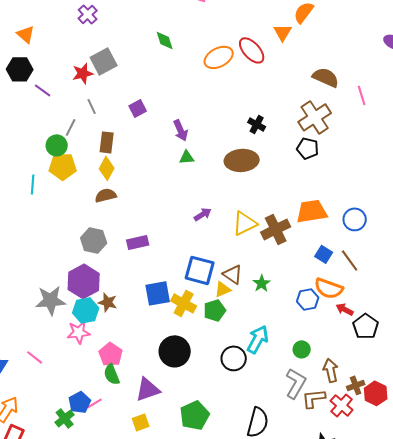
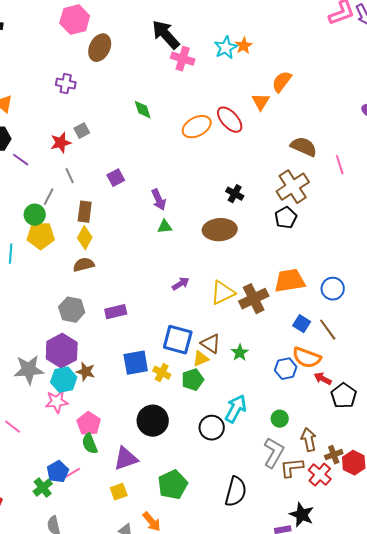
purple cross: (88, 14) -> (66, 84), turned -36
gray square: (104, 61) -> (82, 131), size x0.6
black pentagon: (308, 148) -> (286, 218), turned 30
yellow cross: (184, 303) -> (162, 373), size x0.7

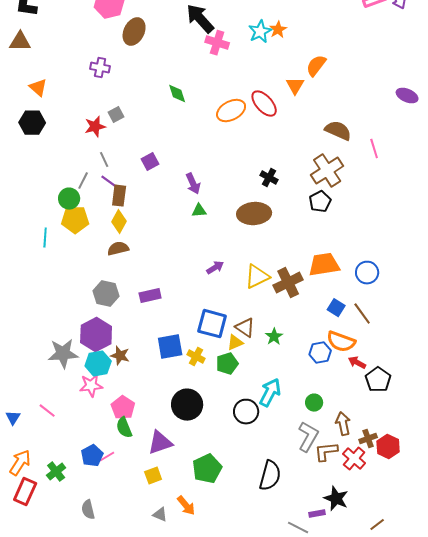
purple line: (21, 160) -> (109, 182), moved
green cross: (43, 488) -> (56, 472), moved

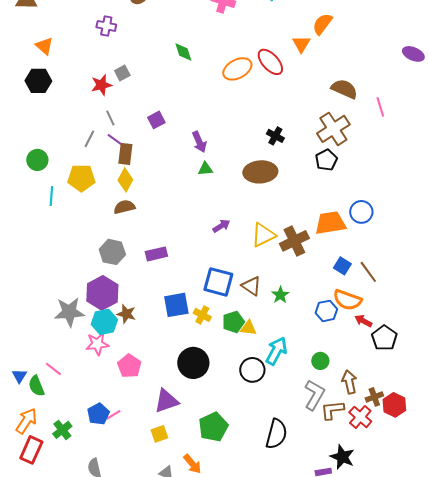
green circle: (69, 199) -> (37, 160), moved
blue circle: (367, 273) -> (361, 212), moved
yellow triangle: (235, 343) -> (248, 328), moved, turned 30
green semicircle: (124, 428) -> (36, 386), moved

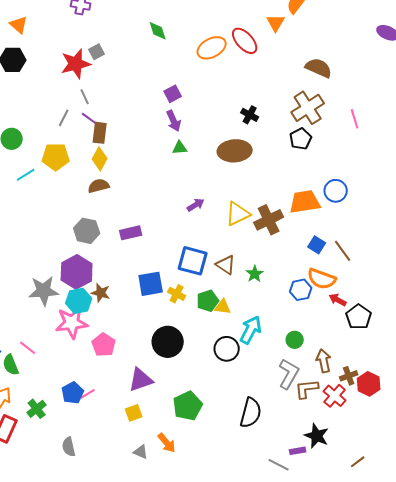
red star: (101, 85) -> (76, 64), size x1.4
pink line: (380, 107) -> (355, 119), moved
purple square: (156, 120) -> (173, 94), moved
cyan line: (51, 196) -> (26, 175), turned 54
pink star: (97, 344) -> (72, 323), size x1.4

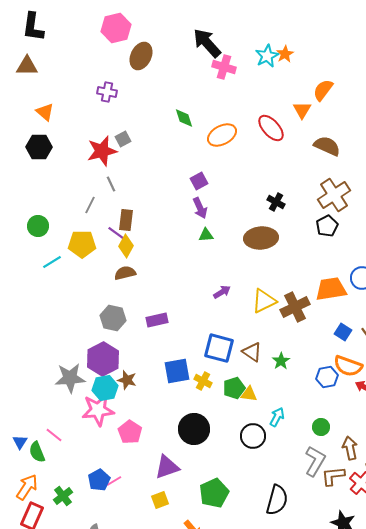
orange ellipse: (212, 48) -> (222, 135), moved
brown semicircle: (319, 68) -> (327, 146), moved
purple line: (90, 119) -> (116, 233), moved
cyan arrow: (251, 330) -> (277, 417), size x0.7

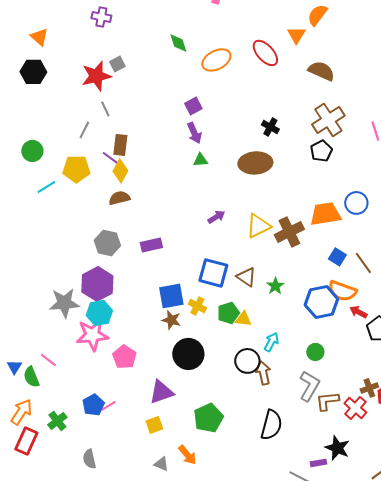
blue hexagon: (327, 377) -> (321, 302), size x1.5
brown star: (127, 380) -> (171, 320), moved
brown arrow: (350, 448) -> (263, 373), moved

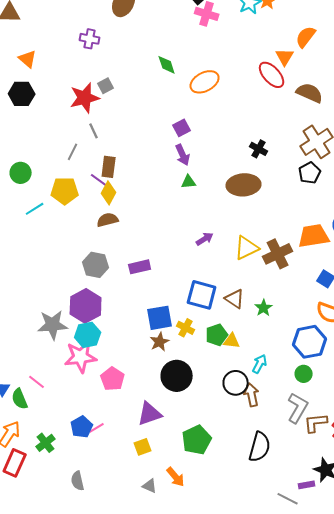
red ellipse: (265, 53) -> (272, 75), moved
blue hexagon: (321, 302) -> (310, 342), moved
brown star: (171, 320) -> (160, 342), turned 30

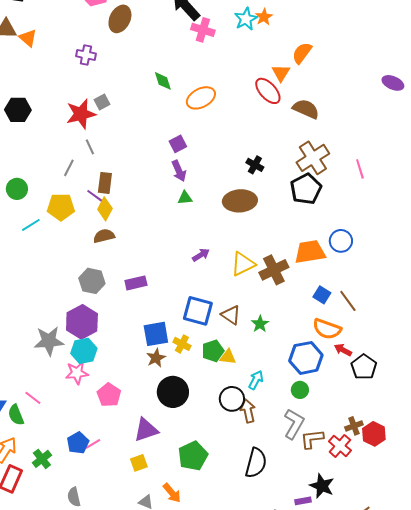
orange triangle: (28, 59) -> (28, 38), moved
black pentagon: (310, 173) -> (306, 189), size x1.4
pink star: (81, 357) -> (77, 373), size x0.7

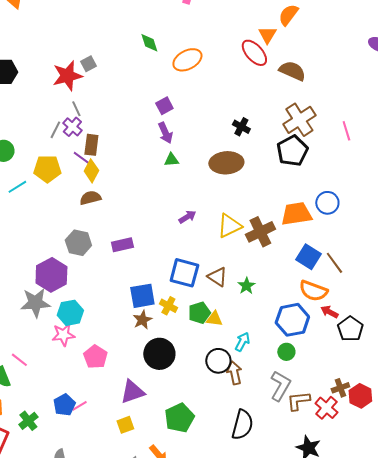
purple cross: (86, 55) -> (72, 127), moved, turned 30
blue square: (322, 295) -> (308, 257), size x1.4
purple hexagon: (82, 322) -> (51, 275), moved

